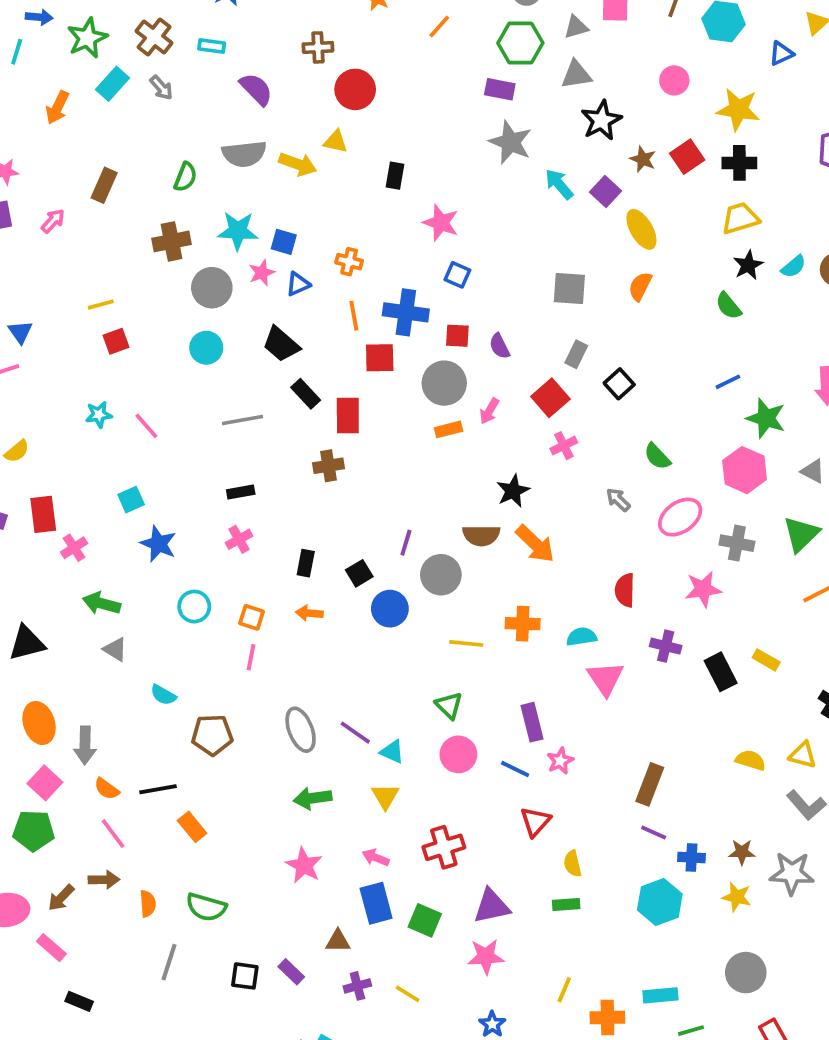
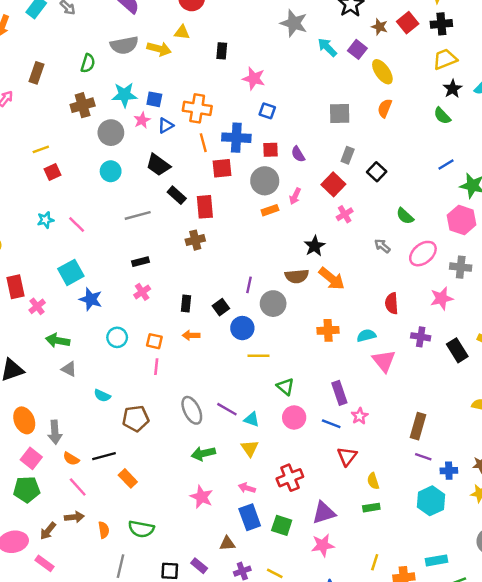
orange cross: (349, 262) -> (197, 108), size x1.6
cyan square: (131, 500) -> (71, 272), size x1.5
yellow line: (466, 643) -> (259, 356), moved

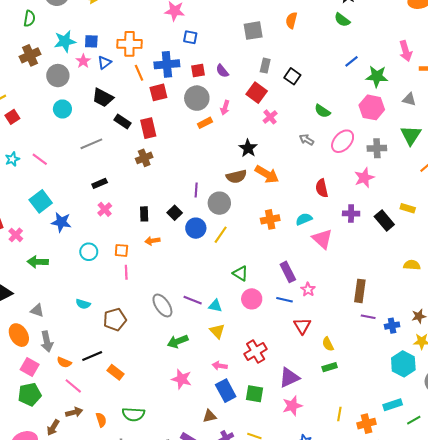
yellow line: (259, 356) -> (221, 235), moved, turned -48
gray triangle: (69, 369) -> (37, 310), moved
cyan hexagon: (431, 501) -> (403, 364), moved

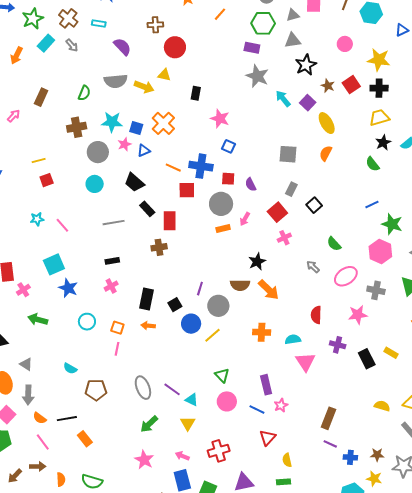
orange cross: (129, 44) -> (163, 123), moved, turned 30
orange line: (139, 73) -> (173, 168), turned -56
black rectangle: (144, 214) -> (146, 299), size x1.5
green arrow: (178, 341) -> (149, 424), turned -36

